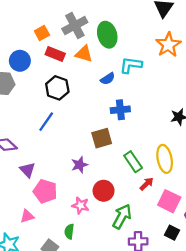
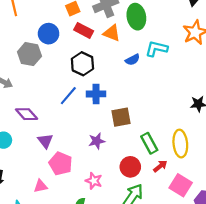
blue cross: (120, 110) -> (96, 94), moved
red circle: (104, 191) -> (130, 167), moved

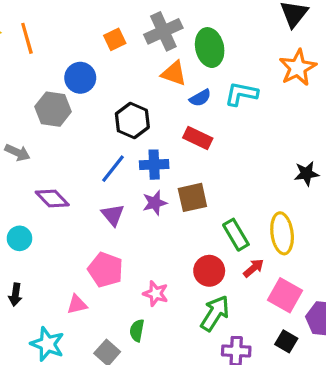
red rectangle: (84, 30) -> (198, 138), moved
blue semicircle: (133, 60) -> (200, 98), moved
purple triangle: (45, 141) -> (113, 215), moved
purple star: (97, 141) -> (155, 203), moved

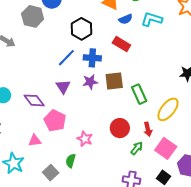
purple diamond: (52, 198) -> (34, 100), moved
yellow ellipse: (282, 233) -> (168, 109), turned 40
green rectangle: (236, 235) -> (139, 94), moved
red arrow: (254, 268) -> (148, 129), turned 112
green arrow: (215, 313) -> (137, 148), moved, size x0.6

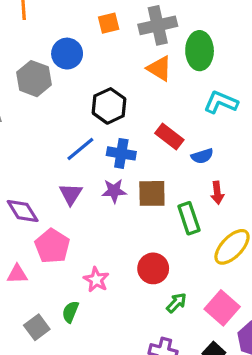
blue semicircle: (126, 19) -> (202, 156), moved
red arrow: (148, 129) -> (217, 193), moved

